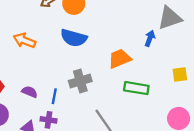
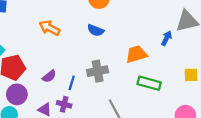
blue semicircle: (74, 38) -> (96, 30), size x0.7
purple semicircle: (30, 92) -> (49, 76), turned 112

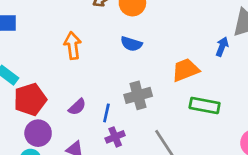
orange arrow: (49, 28) -> (73, 46), turned 60
purple cross: (64, 104) -> (115, 137), moved, turned -32

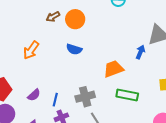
orange arrow: (73, 46) -> (31, 50), turned -138
gray cross: (138, 95) -> (85, 97), moved

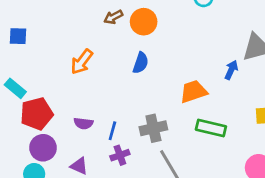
blue semicircle: (74, 49) -> (141, 63), turned -91
purple semicircle: (34, 95) -> (83, 123), turned 48

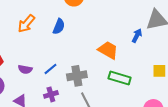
blue semicircle: (141, 63) -> (59, 26), moved
orange trapezoid: (193, 92) -> (108, 50), turned 45
blue line: (112, 131) -> (51, 69), moved, turned 32

